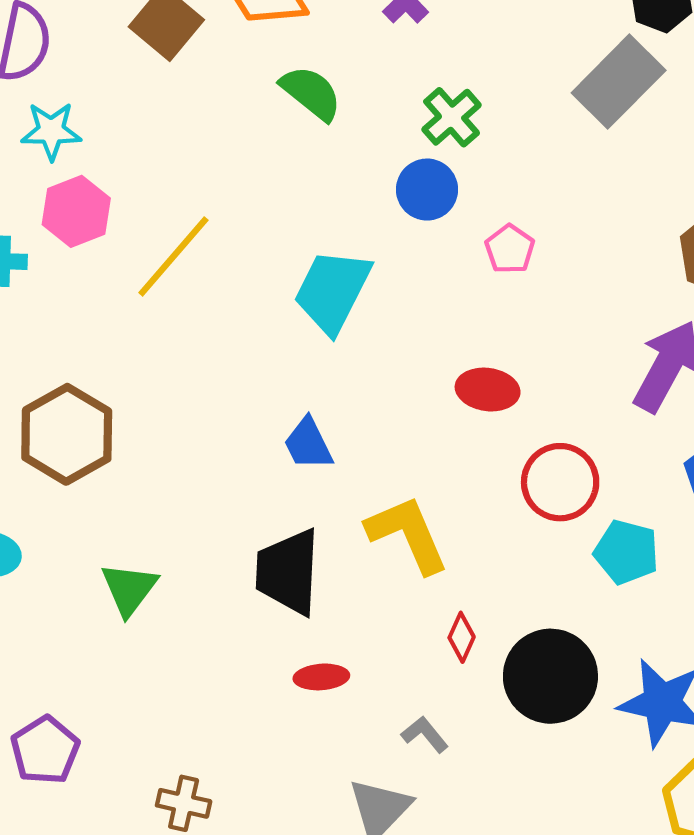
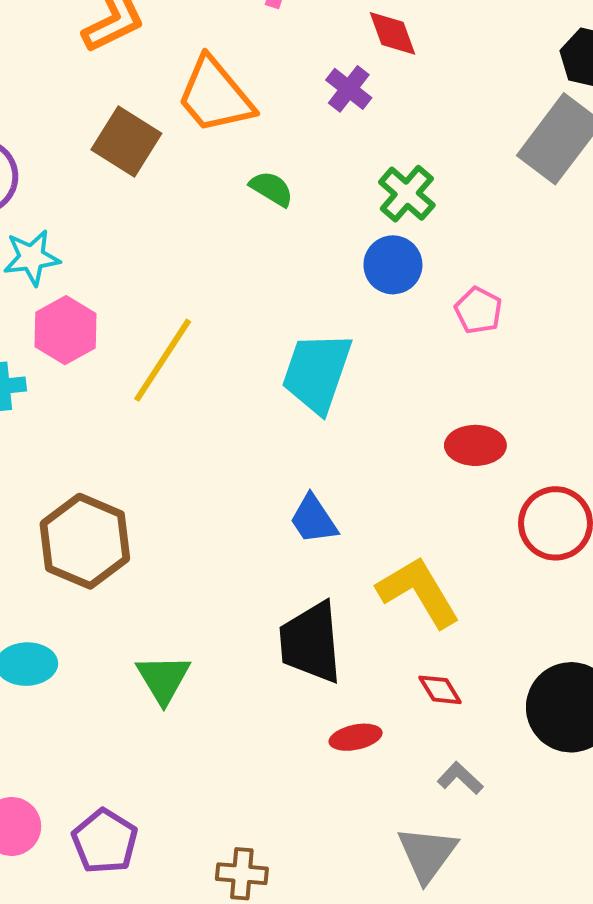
green semicircle: (311, 93) -> (272, 189), size x0.7
red diamond: (462, 637) -> (440, 690), moved, turned -48

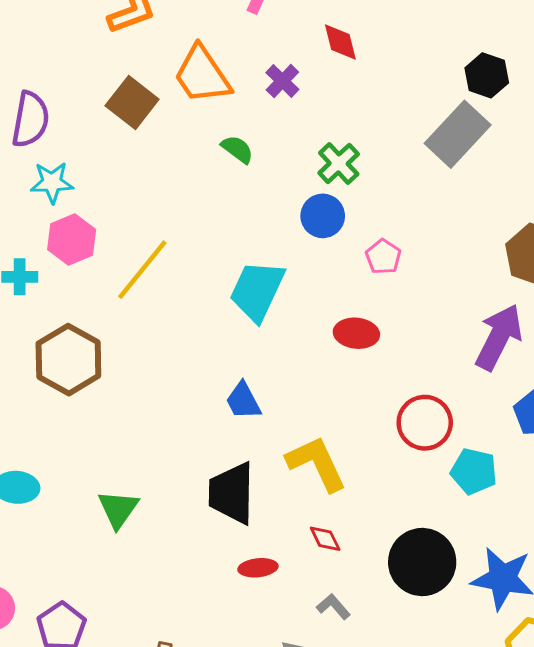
purple cross: (349, 89) -> (282, 81), moved
red ellipse: (475, 445) -> (356, 333), moved
brown hexagon: (85, 541) -> (68, 360), moved

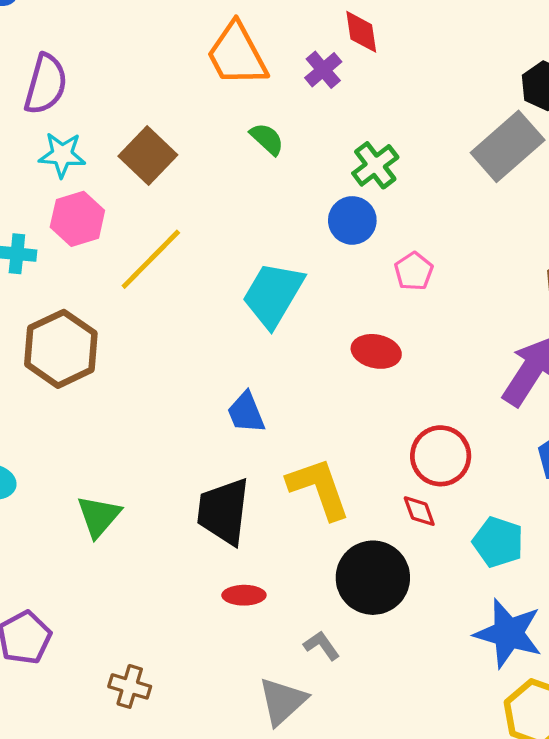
red diamond: (340, 42) -> (361, 32), moved
brown square: (132, 103) -> (148, 155), moved
cyan pentagon: (474, 471) -> (498, 542), moved
red diamond: (325, 539) -> (419, 511), moved
black circle: (422, 562) -> (373, 578), moved

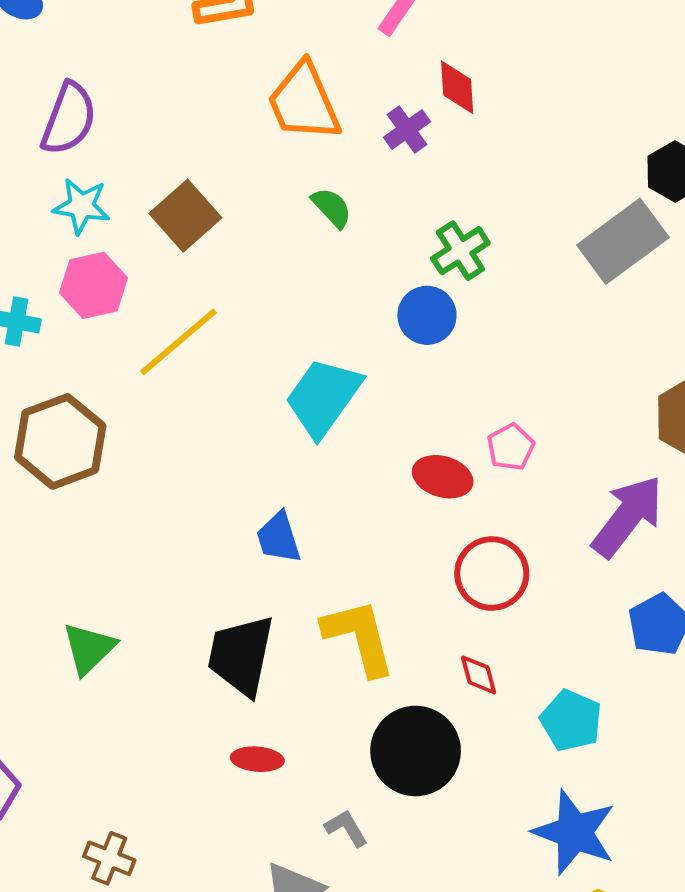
pink pentagon: (414, 271) -> (511, 447), moved
red circle: (441, 456) -> (492, 574), moved

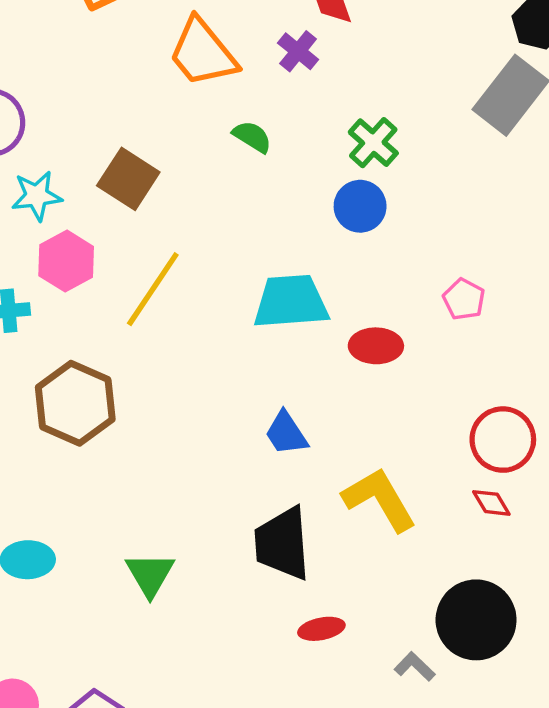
cyan trapezoid: (323, 397) -> (291, 302), turned 66
red ellipse: (443, 477) -> (376, 346), moved
red circle: (492, 574) -> (503, 440), moved
black circle: (416, 751) -> (476, 620), moved

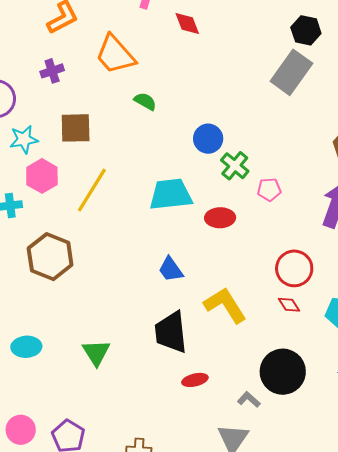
purple cross: (298, 51) -> (52, 71), moved, turned 35
green cross: (373, 143) -> (235, 166), moved
brown square: (128, 179) -> (76, 128), turned -32
pink pentagon: (464, 299) -> (269, 189), turned -30

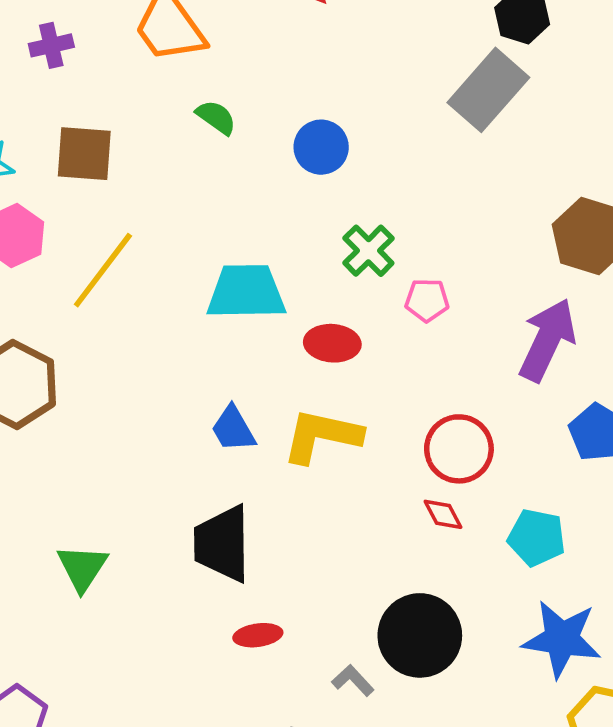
blue circle: (208, 139) -> (321, 147), moved
yellow L-shape: (225, 305) -> (322, 436), moved, turned -51

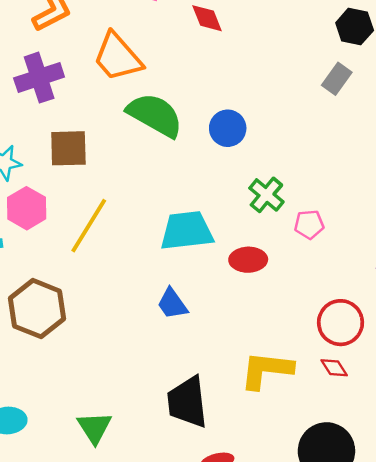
purple cross: (51, 45) -> (39, 78), size x1.6
gray rectangle: (488, 90) -> (337, 79), size x0.6
green semicircle: (216, 117) -> (155, 115), size x2.0
blue trapezoid: (233, 429) -> (172, 304), moved
yellow L-shape: (322, 436) -> (266, 370), moved

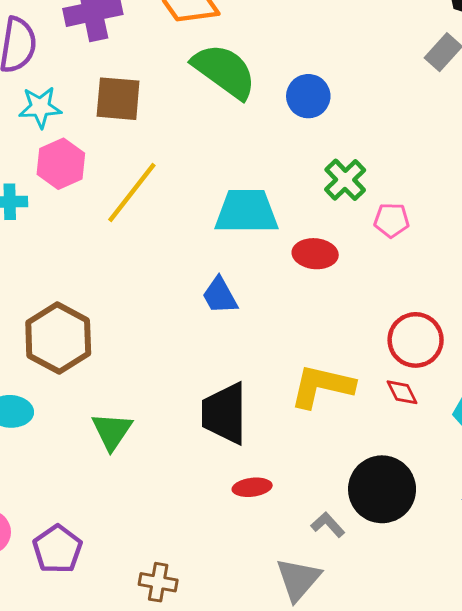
brown hexagon: (37, 309) -> (58, 338), moved

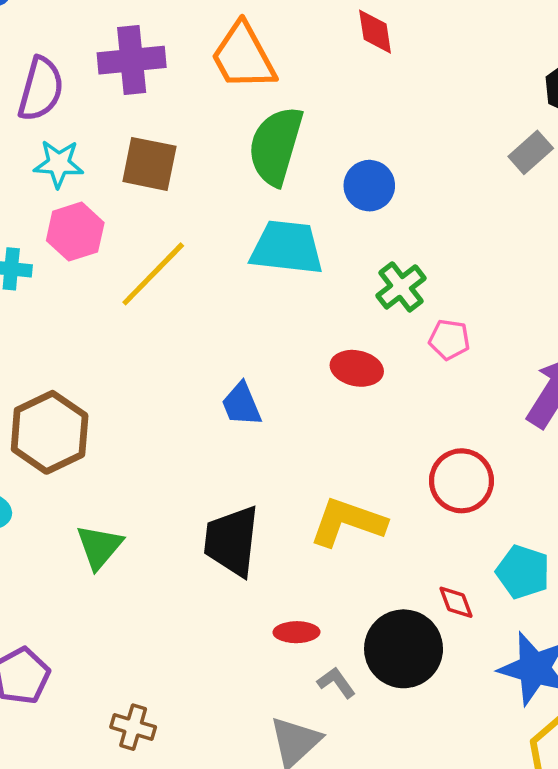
green semicircle: (224, 71) -> (276, 146), turned -116
cyan trapezoid: (246, 212) -> (287, 248), moved
red diamond: (402, 392) -> (456, 602), moved
red ellipse: (252, 487) -> (296, 632), moved

